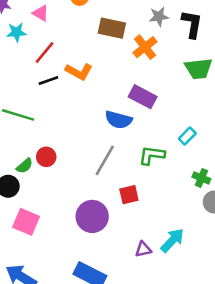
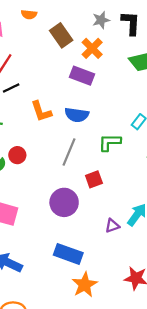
brown rectangle: (112, 28) -> (61, 35), turned 50
orange L-shape: (79, 72) -> (41, 111), moved, turned 50
purple rectangle: (143, 97) -> (82, 76), moved

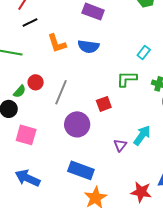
green L-shape: (110, 142) -> (127, 79), moved
gray line: (69, 152) -> (61, 92), moved
purple triangle: (112, 226) -> (120, 145), turned -32

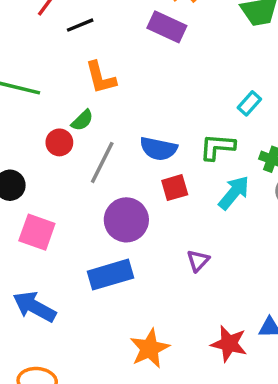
black line: (30, 23) -> (80, 25), moved
blue semicircle: (88, 46) -> (158, 149), moved
green semicircle: (20, 91) -> (82, 120), moved
cyan arrow: (142, 135) -> (234, 193), moved
blue rectangle: (81, 170) -> (111, 275), moved, turned -40

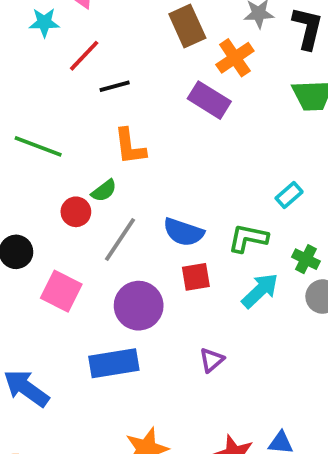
pink square: (37, 232) -> (61, 291), moved

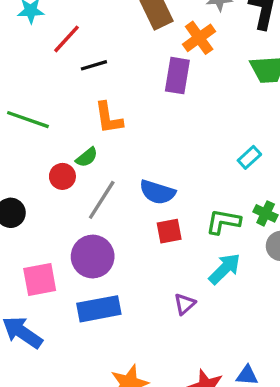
purple rectangle: (209, 100) -> (177, 76), turned 69
green L-shape: (248, 238) -> (223, 222), moved
pink square: (61, 291) -> (40, 279), moved, turned -36
cyan arrow: (260, 291) -> (225, 269), moved
purple circle: (139, 306) -> (93, 257), moved

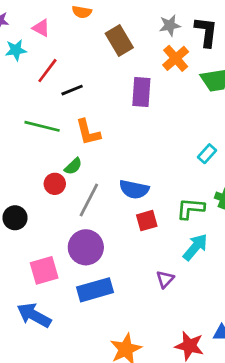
orange cross: (199, 38) -> (176, 58), moved
green line: (28, 120) -> (42, 126), moved

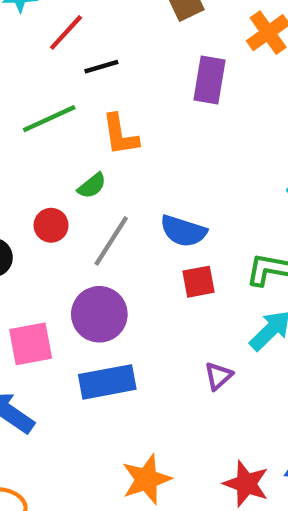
green line: (42, 126) -> (49, 119), turned -44
red circle: (55, 184) -> (51, 225), moved

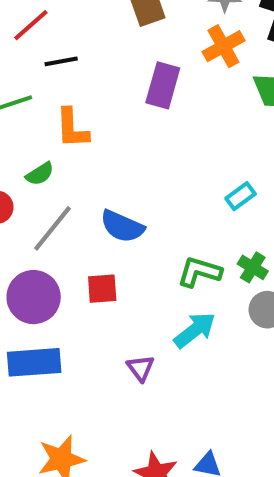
red square: (199, 282) -> (102, 289), moved
purple triangle: (218, 376) -> (141, 368), turned -32

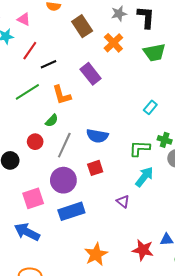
orange cross: (223, 46) -> (113, 43), moved
purple rectangle: (163, 85) -> (91, 74), moved, turned -40

